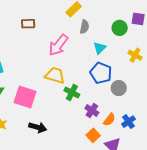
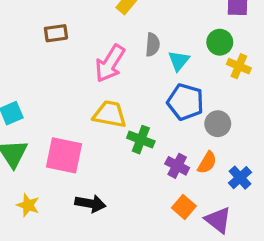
gray semicircle: (84, 27) -> (153, 45), moved
green circle: (120, 28) -> (220, 42), moved
orange semicircle: (109, 120) -> (207, 163), moved

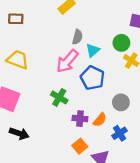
pink arrow: (110, 63) -> (67, 61), moved
yellow trapezoid: (110, 114) -> (18, 60), moved
gray circle: (218, 124) -> (121, 102), moved
purple cross: (177, 166) -> (80, 119), turned -32

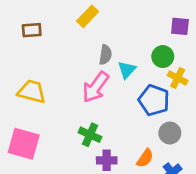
brown rectangle: (16, 19) -> (32, 30), moved
blue pentagon: (92, 78) -> (154, 100), moved
purple cross: (80, 119) -> (107, 160), moved

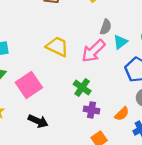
yellow trapezoid: (32, 92) -> (57, 47), moved
pink square: (24, 144) -> (29, 85), turned 30

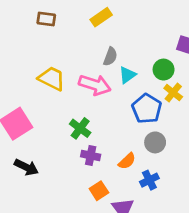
pink arrow: (93, 51) -> (95, 85), turned -120

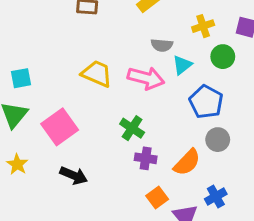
gray semicircle: (110, 57) -> (162, 45), turned 78
yellow cross: (173, 93) -> (203, 26), moved, turned 36
orange semicircle: (127, 161) -> (187, 162), size x1.4
blue cross: (149, 180) -> (216, 197), moved

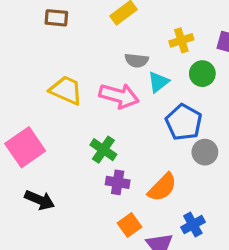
gray circle: (218, 140) -> (205, 152), moved

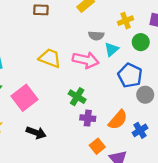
blue cross: (193, 225) -> (140, 130), moved

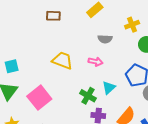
cyan triangle: (112, 49) -> (109, 88), moved
pink arrow: (86, 60) -> (96, 62), size x0.6

